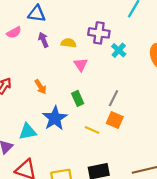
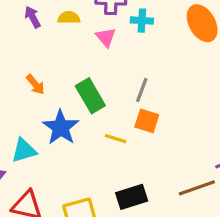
cyan cross: (119, 50) -> (142, 21), turned -32
pink triangle: (81, 65) -> (106, 37), moved
green rectangle: (78, 98) -> (90, 96), size x1.5

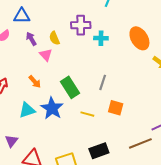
yellow semicircle: (69, 18) -> (54, 38), turned -112
pink triangle: (106, 37) -> (46, 55), moved
orange square: (147, 121) -> (116, 108), moved
cyan triangle: (24, 151) -> (27, 110), moved

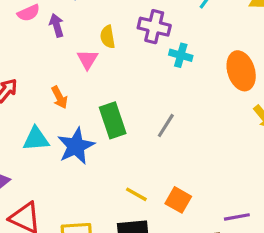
purple arrow: (31, 39) -> (57, 25), moved
orange square: (116, 108) -> (178, 200), moved
yellow line: (87, 114) -> (136, 194), moved

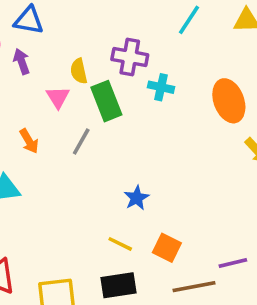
green rectangle: (113, 120) -> (106, 101), moved
gray line: (166, 125) -> (81, 141), moved
blue star: (76, 146) -> (137, 198), moved, size x0.6

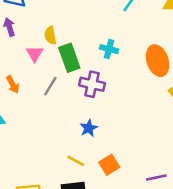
purple cross: (130, 57) -> (92, 84), moved
orange square: (167, 248) -> (109, 165), turned 30

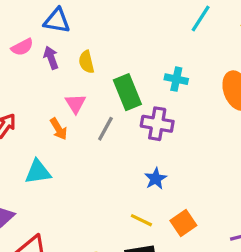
yellow semicircle: (50, 35) -> (86, 62), moved
pink triangle: (35, 54) -> (75, 104), moved

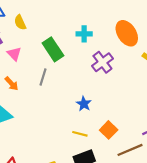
yellow semicircle: (86, 62) -> (20, 22), moved
pink triangle: (75, 104) -> (14, 54), moved
purple cross: (157, 124) -> (102, 62), moved, turned -35

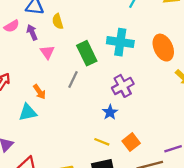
cyan cross: (84, 34) -> (120, 42), size x1.6
purple cross: (102, 62) -> (123, 86), moved
orange arrow: (12, 84) -> (39, 92), moved

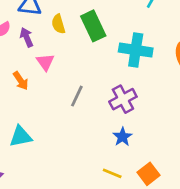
green rectangle: (87, 53) -> (93, 26), moved
purple cross: (123, 86) -> (123, 99), moved
orange arrow: (39, 92) -> (21, 81), moved

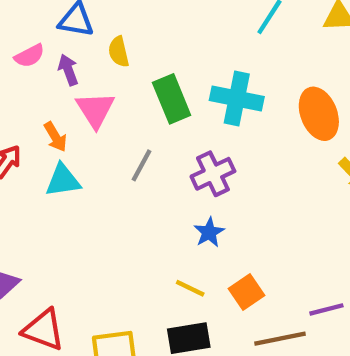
green rectangle: (93, 26) -> (172, 99), moved
pink triangle: (45, 62) -> (95, 110), size x1.4
cyan triangle: (21, 137) -> (63, 180), moved

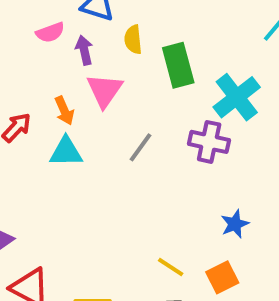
cyan cross: (237, 98) -> (237, 97), turned 33
green rectangle: (172, 99) -> (178, 65), moved
purple cross: (213, 174) -> (209, 142), moved, turned 30
blue star: (209, 232) -> (235, 224), moved

